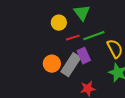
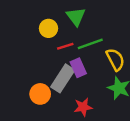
orange circle: (52, 64) -> (40, 94), moved

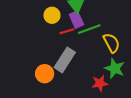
purple rectangle: (78, 68) -> (76, 20), moved
red star: (83, 107) -> (100, 83), moved

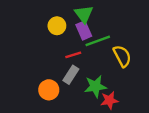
red line: (67, 31) -> (73, 55), moved
gray rectangle: (65, 60) -> (71, 75), size x0.7
green star: (115, 68) -> (95, 86), moved, turned -30

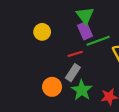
yellow circle: (57, 26) -> (42, 32), moved
green star: (95, 86) -> (82, 90), moved, turned -30

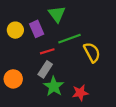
purple rectangle: (85, 31) -> (37, 29), moved
orange circle: (52, 87) -> (13, 79), moved

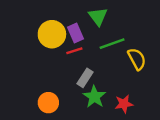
yellow circle: (15, 30) -> (52, 34), size x1.5
red line: (47, 51) -> (74, 51), moved
orange circle: (13, 79) -> (48, 103), moved

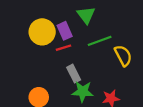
gray rectangle: (85, 78) -> (74, 74), turned -60
green star: (94, 97) -> (83, 92), turned -30

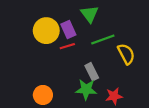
gray rectangle: (74, 74) -> (92, 72), moved

